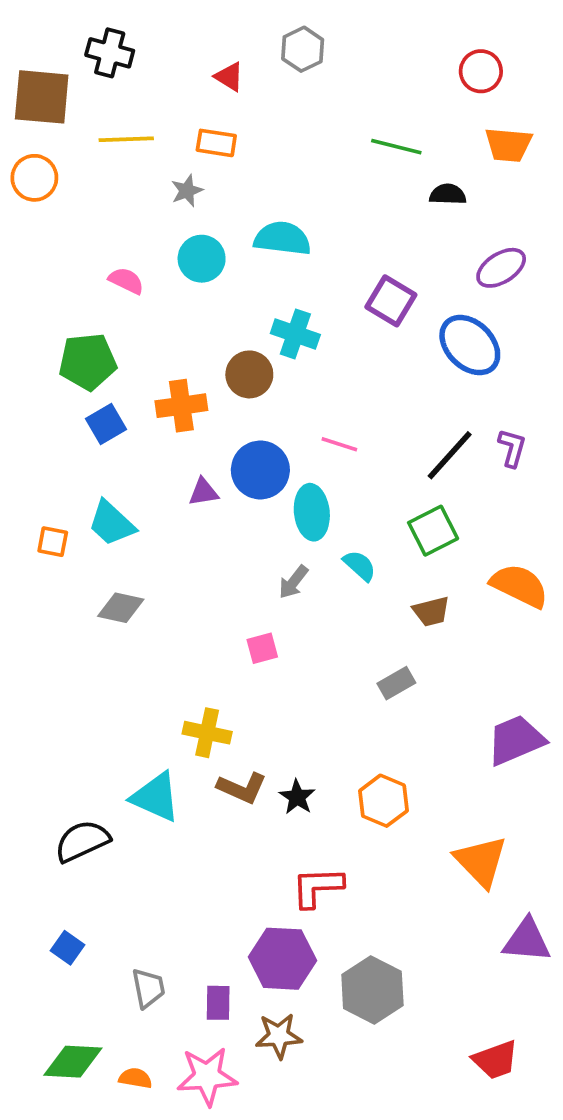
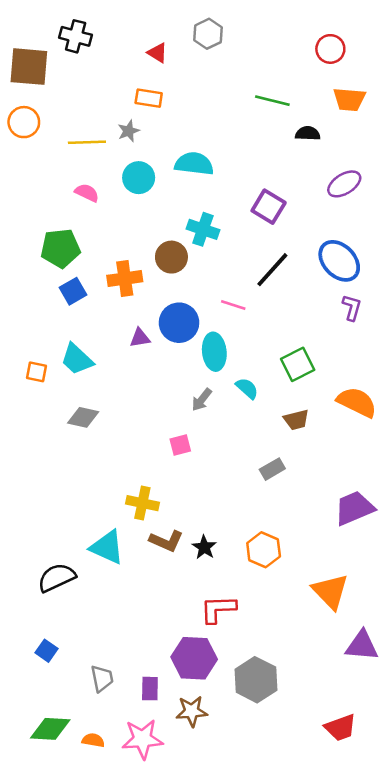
yellow line: (126, 139) -> (87, 142), moved
blue ellipse: (470, 345) -> (339, 261), moved
black line: (450, 455) -> (272, 270), moved

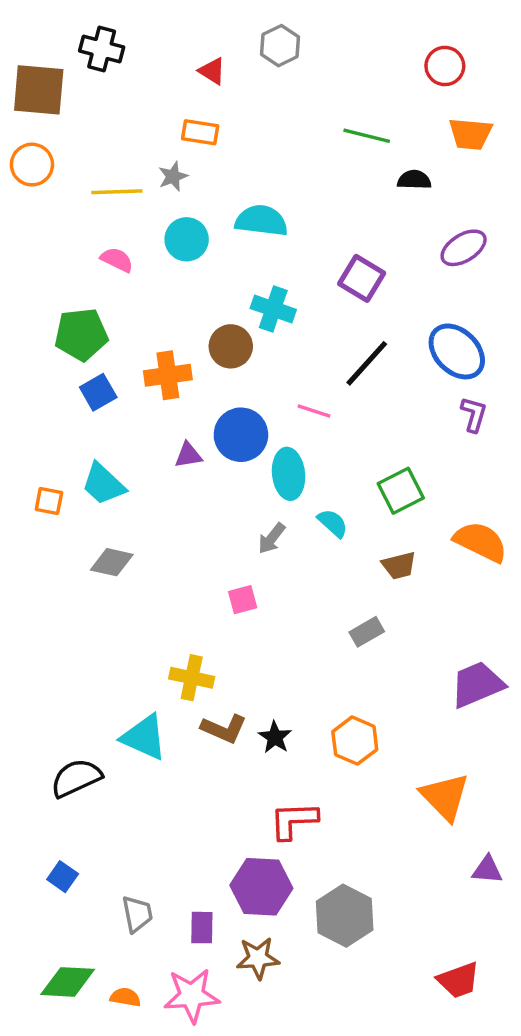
purple triangle: (362, 646) -> (487, 870), size x0.7

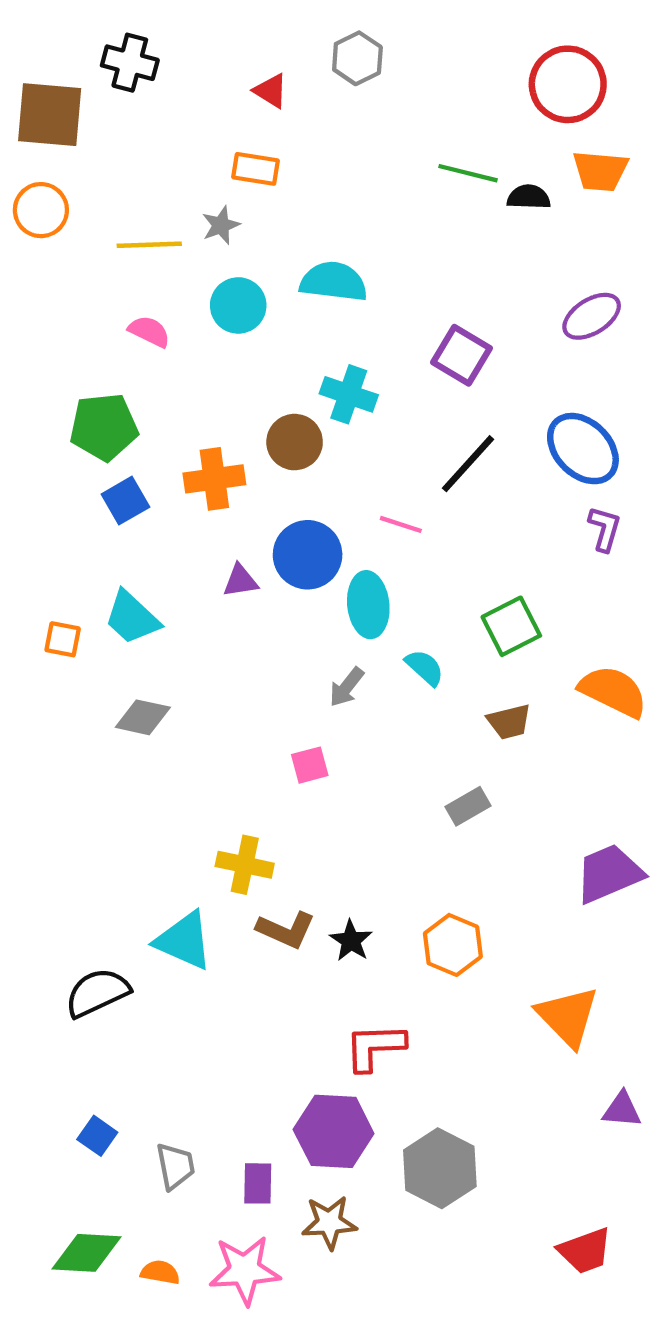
red circle: (445, 66) -> (568, 84), size x1.5
black semicircle: (414, 180) -> (529, 197), moved
blue square: (63, 877) -> (97, 1136), moved

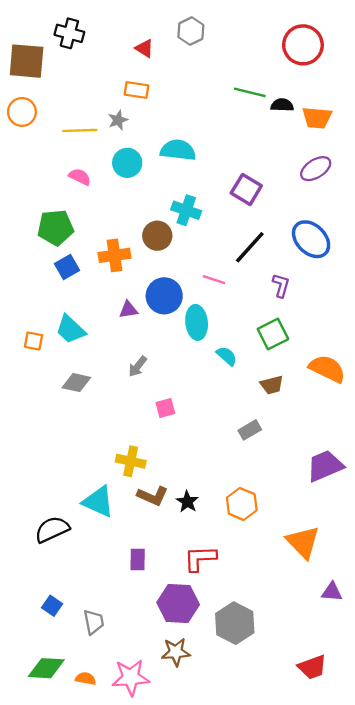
orange trapezoid: (600, 171) -> (317, 118), moved
purple L-shape: (605, 529) -> (281, 285), moved
gray arrow: (347, 687) -> (138, 366), moved
purple rectangle: (258, 1183) -> (138, 559), moved

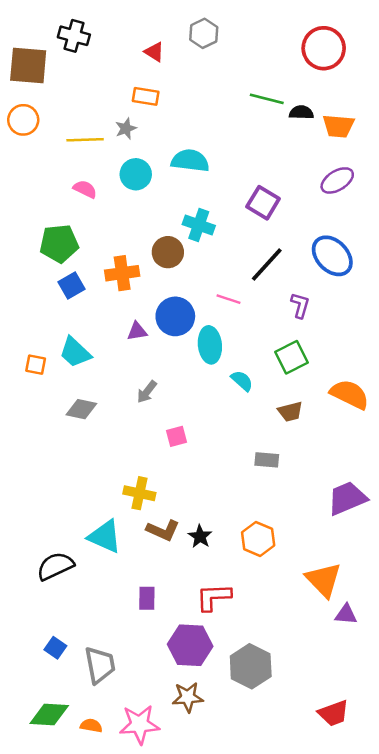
gray rectangle: (250, 430) -> (267, 460), turned 35
purple triangle: (332, 592) -> (346, 614), moved
gray trapezoid: (94, 622) -> (100, 665), size x1.4

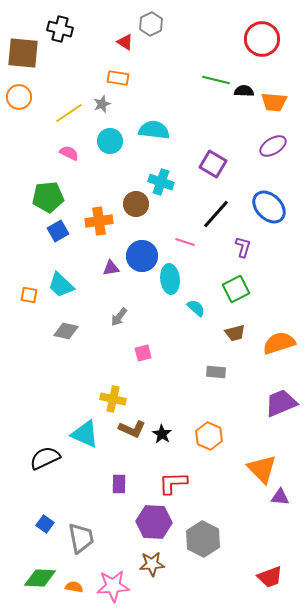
gray hexagon: (204, 33) -> (151, 24), moved
yellow line: (85, 140) -> (69, 113), turned -32
orange semicircle: (350, 394) -> (279, 343), moved, turned -44

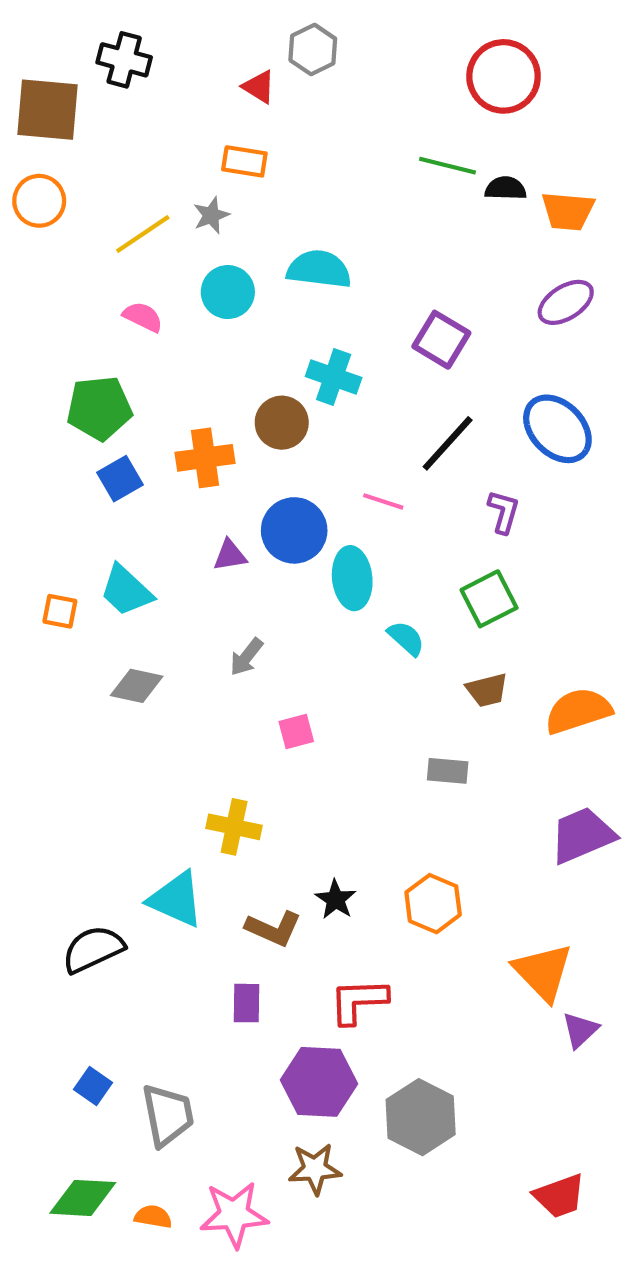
red circle: (262, 39) -> (504, 76), moved
brown L-shape: (132, 429) -> (273, 928), moved
purple triangle: (280, 497) -> (580, 1030), turned -48

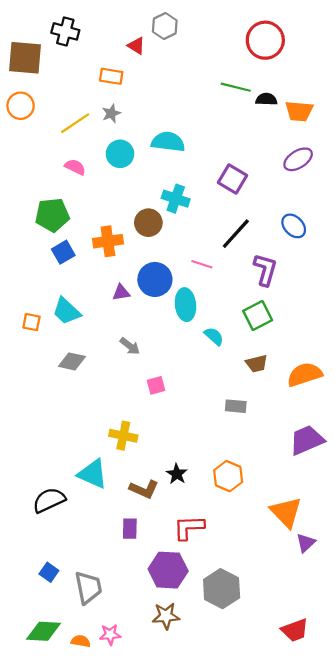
orange rectangle: (244, 161) -> (111, 76), moved
blue ellipse: (557, 429) -> (294, 226), size x0.7
purple L-shape: (504, 512) -> (265, 270), size x1.4
gray arrow: (246, 657) -> (130, 346), turned -90
pink star: (234, 1215) -> (110, 635), moved, size x0.6

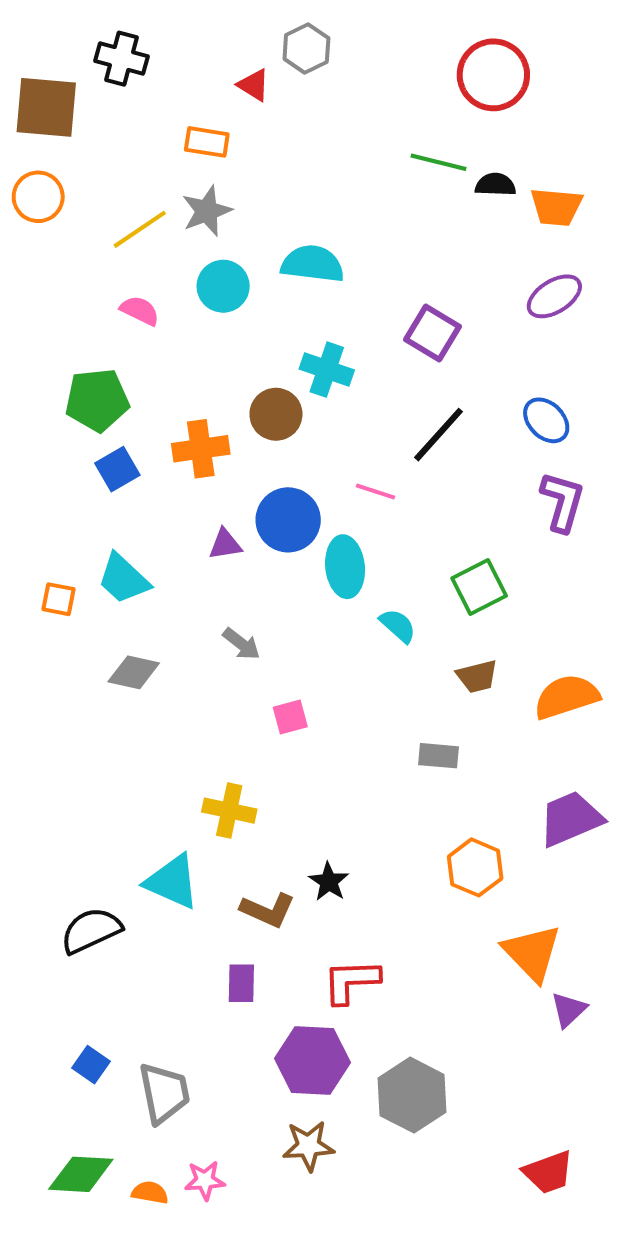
gray star: (111, 113) -> (207, 211), size x1.4
purple L-shape: (265, 270) -> (562, 502), moved
orange hexagon: (228, 476) -> (475, 867), moved

